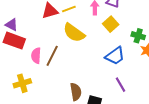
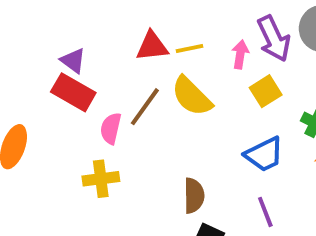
brown line: (52, 56) -> (145, 107), moved
yellow cross: (22, 83) -> (101, 179), moved
brown semicircle: (76, 92) -> (194, 196), moved

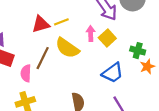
pink arrow: (240, 54) -> (91, 33), moved

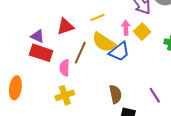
red triangle: (41, 24) -> (65, 26), moved
blue trapezoid: (113, 73) -> (119, 52), moved

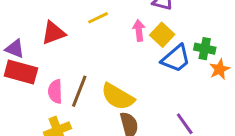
yellow semicircle: (104, 42) -> (118, 97), moved
blue trapezoid: (119, 52) -> (176, 59), moved
brown line: (80, 53) -> (79, 91), moved

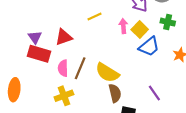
red triangle: (53, 33) -> (64, 37), moved
purple triangle: (15, 49) -> (35, 37), turned 32
green cross: (205, 49) -> (168, 22), moved

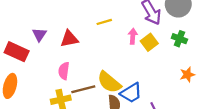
blue trapezoid: (149, 47) -> (131, 93), moved
red rectangle: (39, 54) -> (17, 52), moved
brown line: (80, 68) -> (83, 89), moved, turned 45

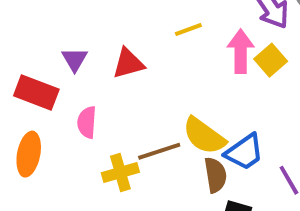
pink arrow: (133, 36) -> (241, 51), size x1.5
pink semicircle: (64, 71) -> (87, 122), moved

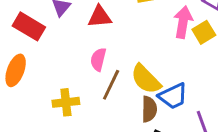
pink semicircle: (87, 122) -> (98, 59), moved
brown line: (159, 151) -> (111, 85), turned -56
yellow cross: (120, 173) -> (66, 102), moved

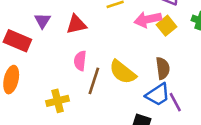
pink arrow: (183, 22) -> (148, 19), turned -104
blue trapezoid: (173, 96) -> (158, 95), moved
brown semicircle: (149, 109) -> (163, 68), moved

